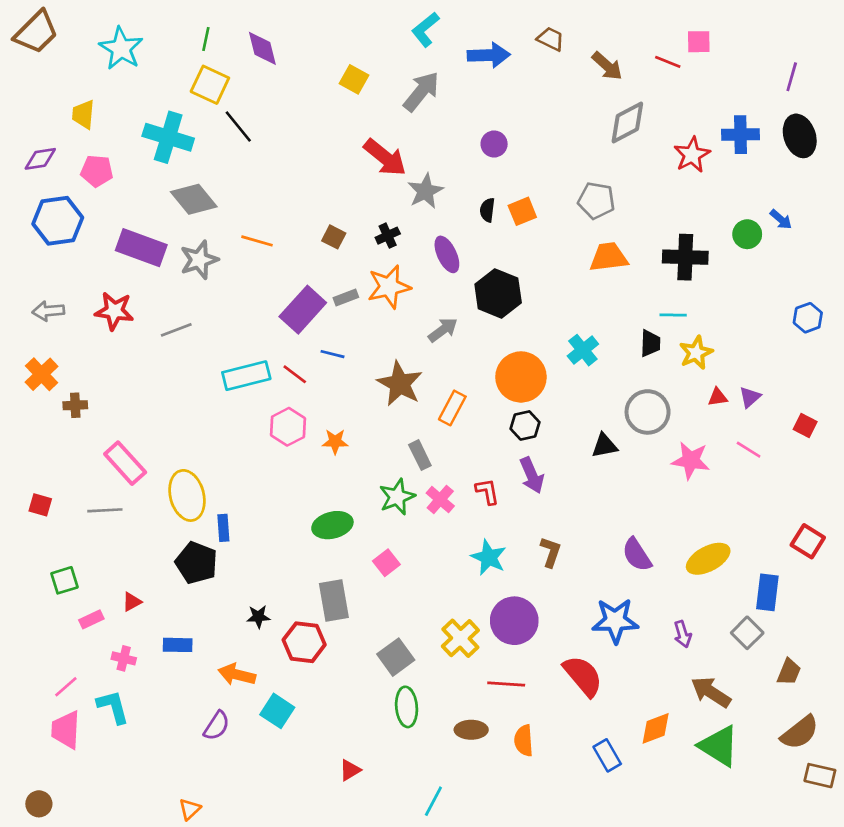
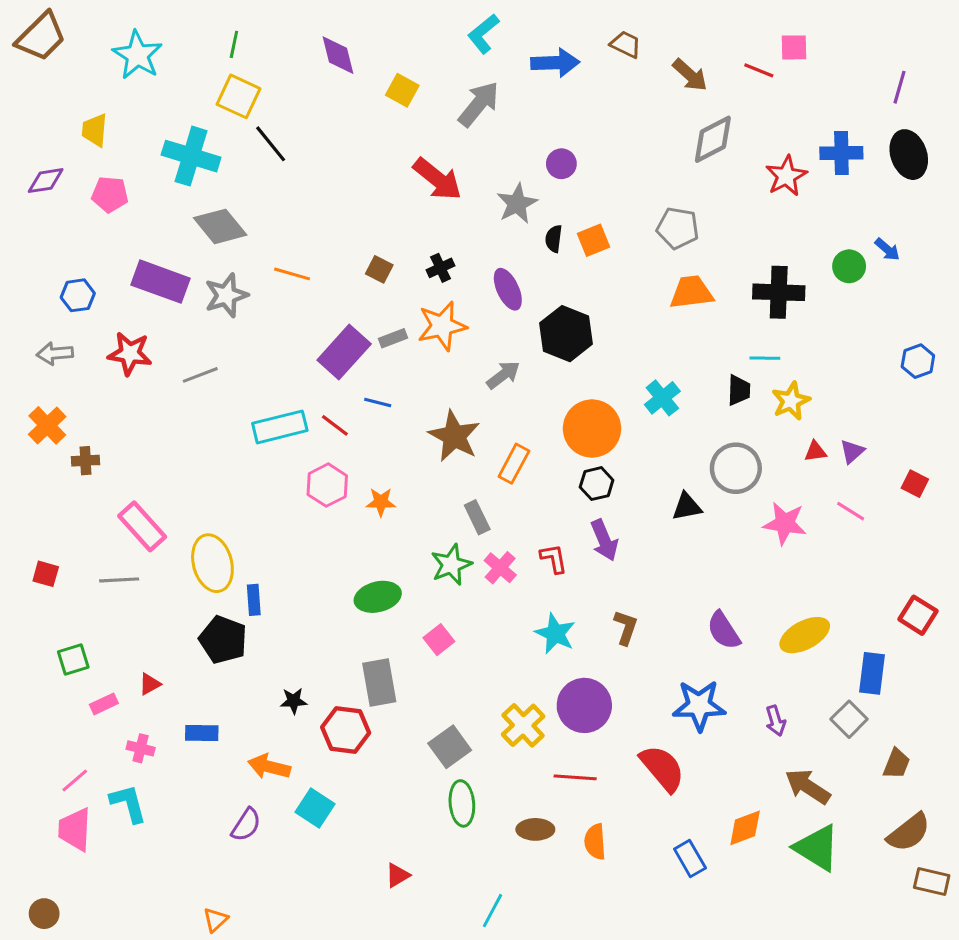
purple diamond: (262, 48) -> (338, 55), moved
gray star: (425, 191) -> (517, 204), moved
blue hexagon: (58, 221) -> (78, 295), moved, size x0.6

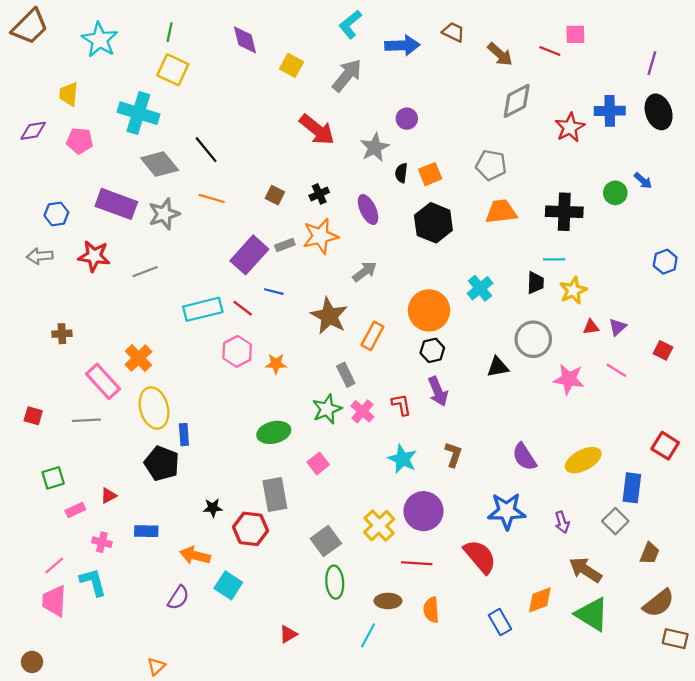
black line: (271, 144) -> (206, 150), moved
black hexagon: (566, 334) -> (433, 223), moved
orange cross: (47, 425) -> (138, 358), moved
cyan line: (493, 911) -> (368, 635), moved

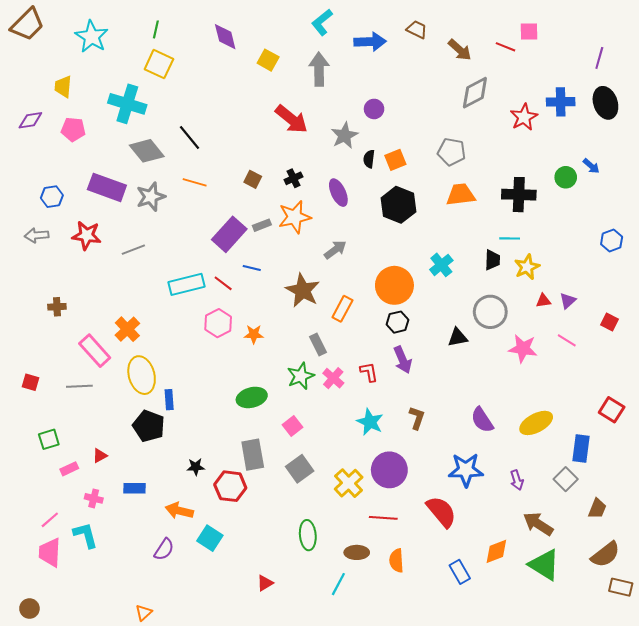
gray arrow: (347, 75) -> (319, 69), turned -40
gray square: (326, 541) -> (300, 469), moved

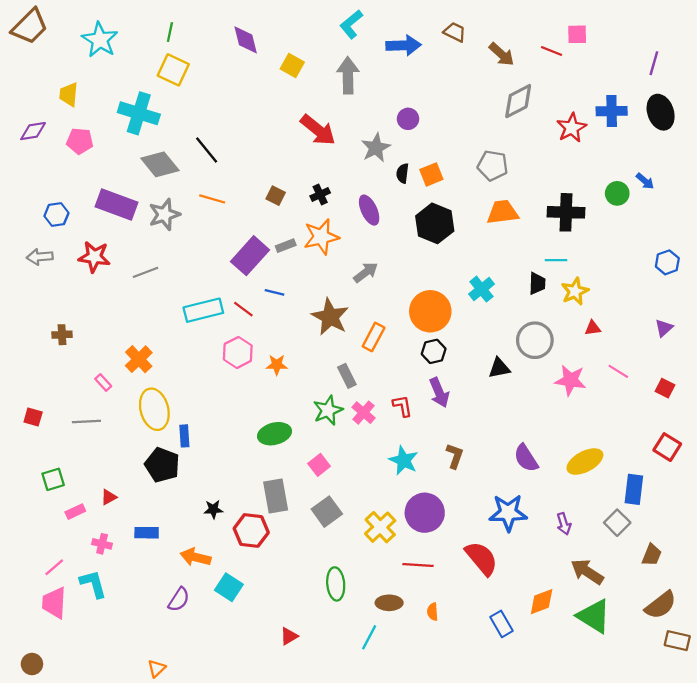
purple triangle: (568, 301) -> (664, 328), moved
red square: (610, 322) -> (665, 388), moved
pink rectangle: (95, 351) -> (103, 383), size x0.5
orange semicircle: (396, 561) -> (433, 612), size x0.7

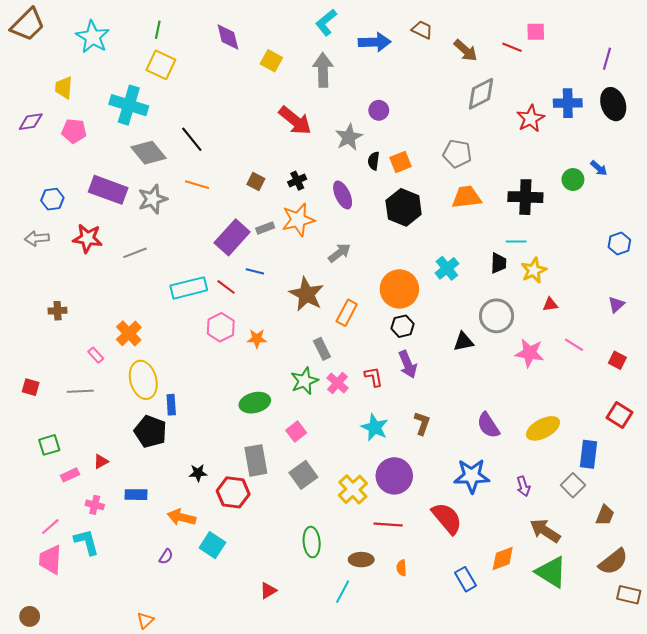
purple semicircle: (179, 599) -> (166, 556), size x0.7

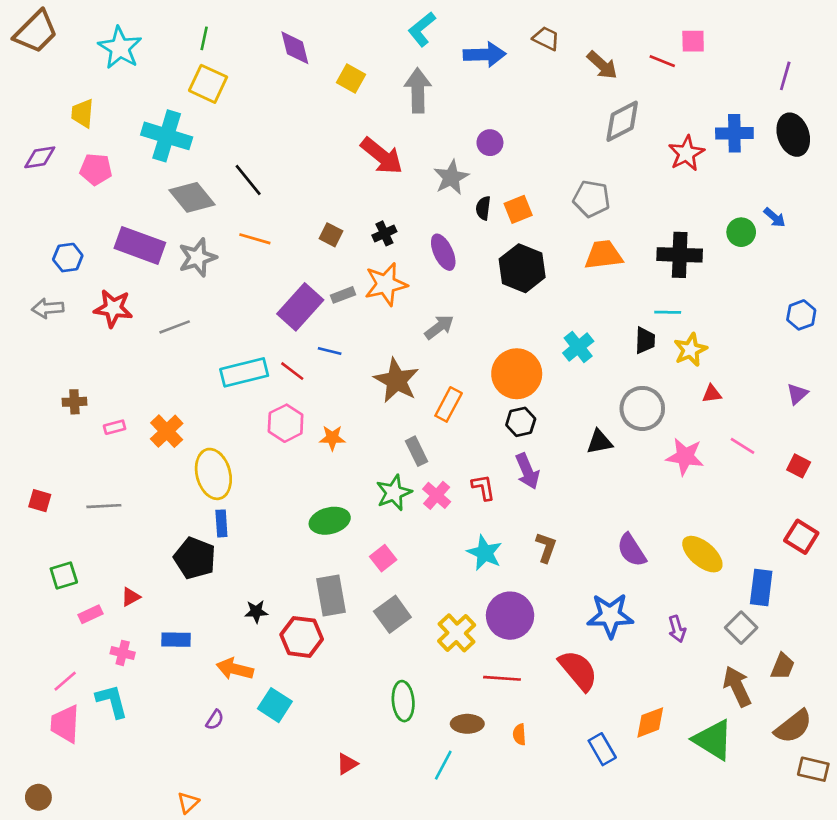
pink rectangle: (96, 355) -> (115, 427), moved, turned -63
yellow ellipse: (143, 380) -> (213, 474), moved
yellow ellipse: (543, 428) -> (702, 554), turned 68
brown arrow: (545, 531) -> (737, 686), moved, turned 32

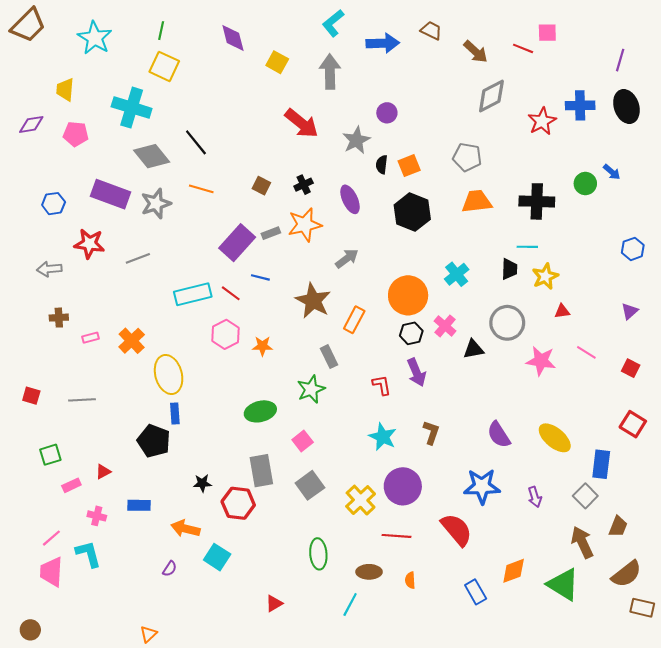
gray arrow: (48, 308) -> (49, 269), moved
pink cross: (437, 495) -> (445, 326), moved

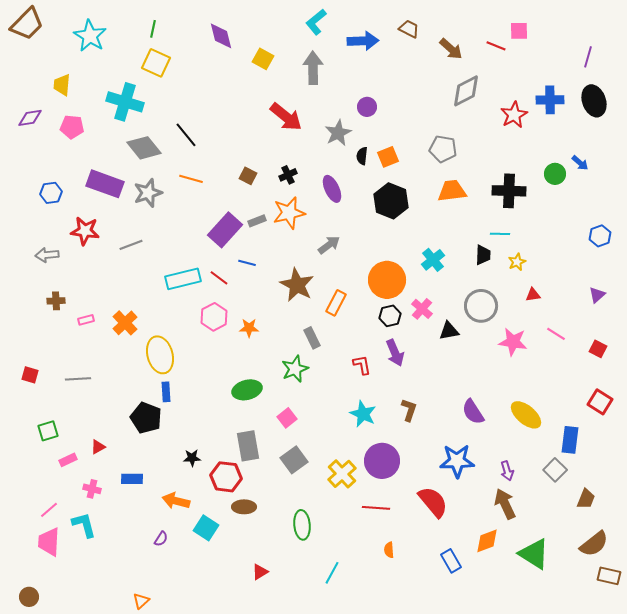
yellow star: (545, 276) -> (517, 262), size x0.7
brown arrow: (582, 542) -> (505, 504), moved
brown ellipse: (369, 572) -> (244, 507), moved

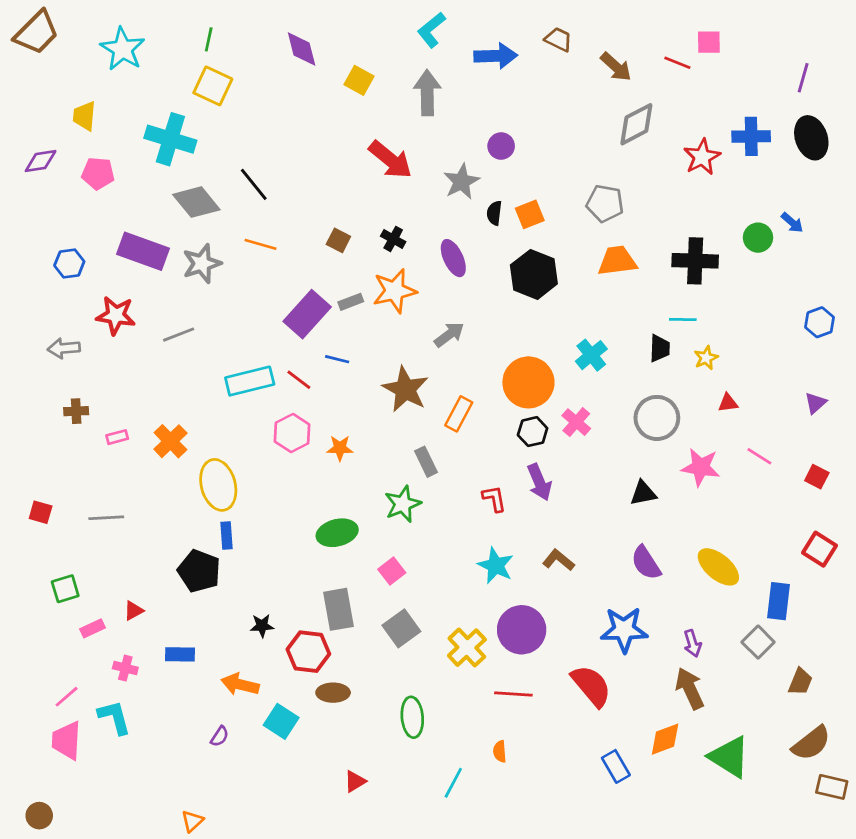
black cross: (288, 175) -> (393, 239), turned -36
black triangle: (449, 331) -> (643, 493), moved
brown L-shape: (409, 410) -> (559, 560), turned -70
orange semicircle: (389, 550) -> (500, 751), moved

